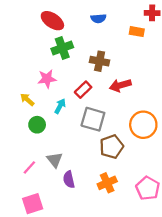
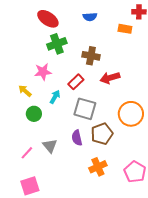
purple semicircle: (69, 179) -> (77, 138), moved

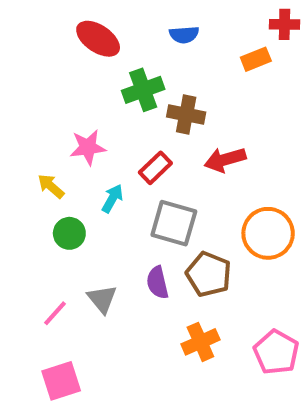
orange rectangle: (125, 29) -> (256, 59), turned -32
green cross: (57, 44) -> (143, 90), moved
brown pentagon: (102, 134) -> (209, 274), turned -30

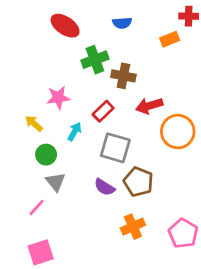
orange circle: (268, 233) -> (178, 132), moved
purple semicircle: (157, 283) -> (104, 187), turned -45
gray triangle: (102, 299) -> (56, 182), moved

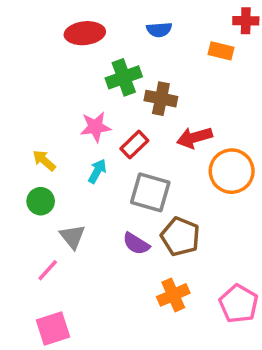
red ellipse: (65, 26) -> (85, 33), turned -40
orange rectangle: (170, 39) -> (221, 51), turned 36
pink star: (58, 98) -> (95, 127), moved
green circle: (46, 155) -> (41, 201), moved

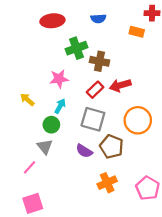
red rectangle: (134, 145) -> (95, 90), moved
orange circle: (232, 171) -> (138, 120), moved
green circle: (41, 201) -> (51, 125), moved

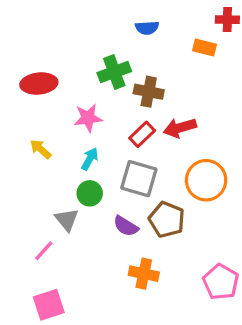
red ellipse: (52, 21) -> (39, 84), moved
green circle: (51, 125) -> (90, 193), moved
orange cross: (107, 183) -> (144, 274), moved, turned 36

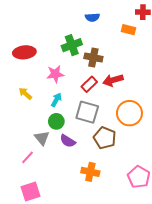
purple semicircle: (126, 226) -> (68, 141), moved

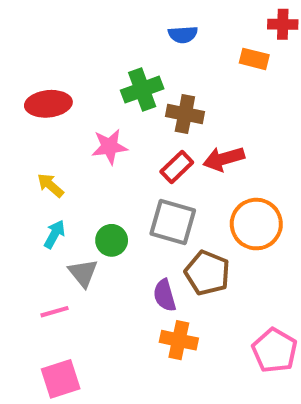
cyan arrow: (56, 100) -> (55, 234), moved
purple semicircle: (68, 141) -> (165, 295), moved, turned 42
pink line: (27, 157) -> (55, 312), turned 32

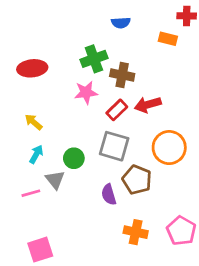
pink star: (110, 147) -> (86, 92), moved
pink line: (55, 312) -> (31, 193), moved
orange cross: (179, 340) -> (136, 232), moved

